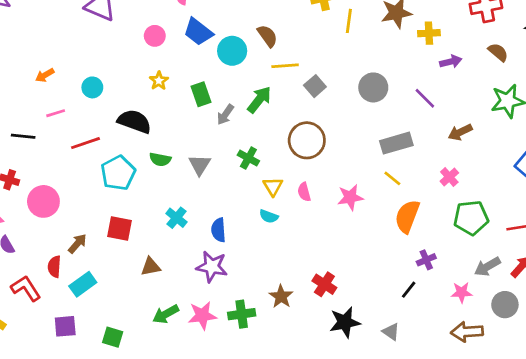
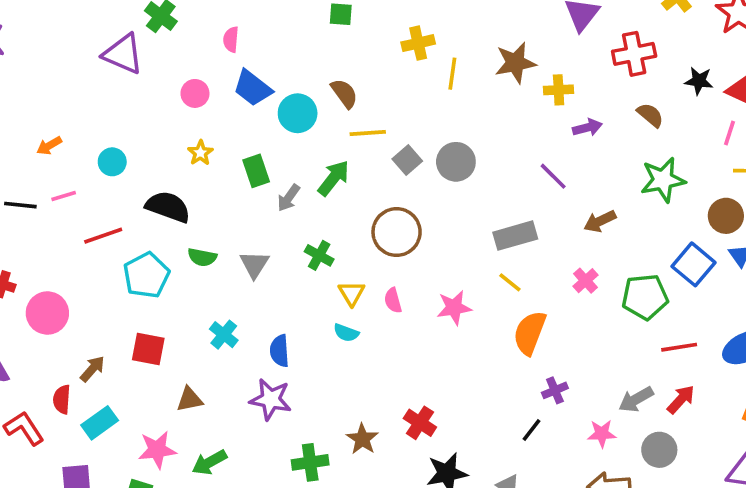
gray circle: (373, 87) -> (456, 162), moved
black line: (23, 136) -> (20, 205), moved
green pentagon: (471, 218) -> (645, 297), moved
pink star: (202, 315) -> (157, 450), moved

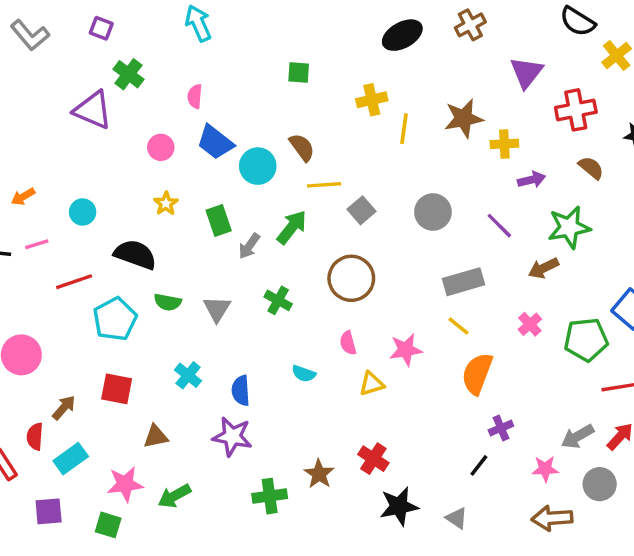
gray circle: (456, 162) -> (433, 212), moved
green star: (663, 180) -> (569, 227), moved
yellow triangle: (352, 293) -> (372, 384), moved, turned 44

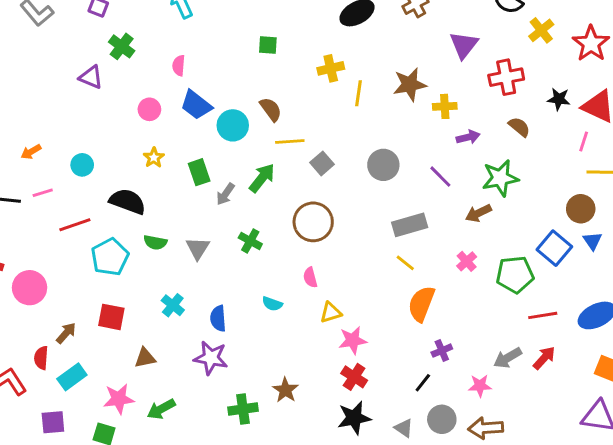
purple triangle: (93, 110) -> (91, 77), size x0.7
pink star: (406, 350) -> (353, 340), moved
red cross: (373, 459) -> (354, 377), moved
gray circle: (600, 484) -> (442, 419), moved

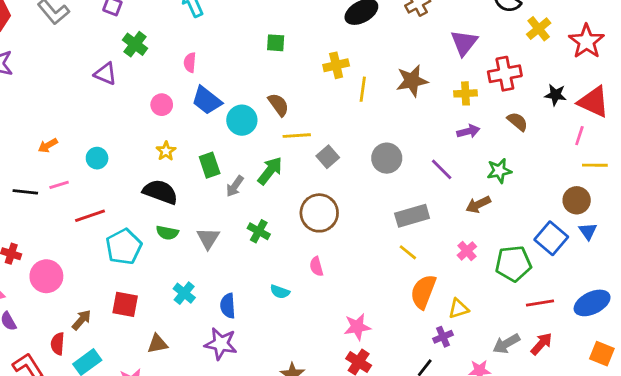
yellow cross: (445, 106) -> (465, 93), moved
green star: (500, 178) -> (499, 171), size x0.7
black semicircle: (127, 201) -> (160, 192), moved
yellow triangle: (331, 313) -> (458, 309), moved

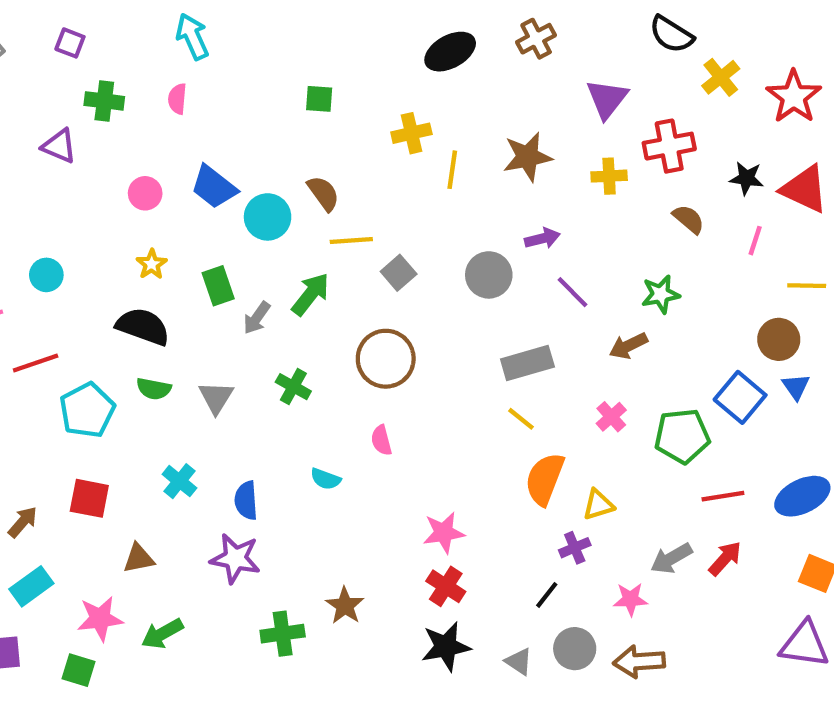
green cross: (135, 44) -> (104, 101), turned -30
pink semicircle: (190, 62) -> (177, 99), moved
purple arrow: (468, 131) -> (542, 238), moved
pink line: (579, 136) -> (755, 241), moved

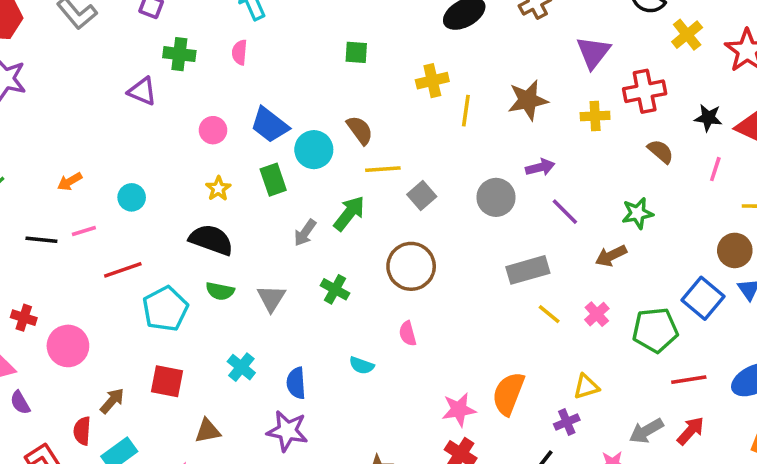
green rectangle: (218, 286) -> (273, 180), moved
yellow line: (521, 419) -> (549, 314), moved
orange semicircle: (545, 479) -> (508, 394), moved

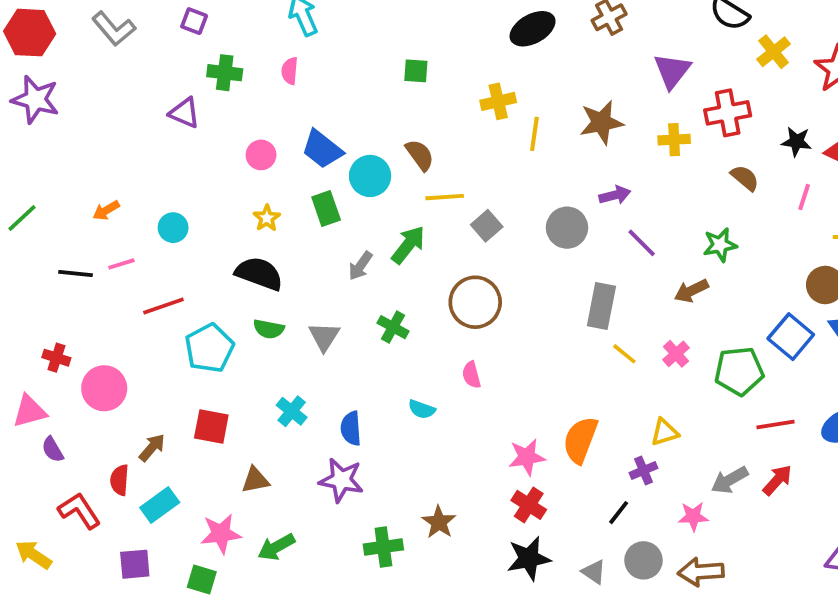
gray rectangle: (528, 270) -> (601, 306), turned -63

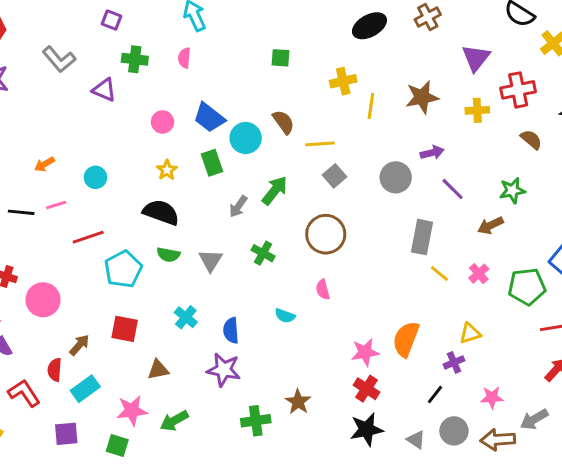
gray L-shape: (114, 29) -> (59, 59), moved
yellow line: (445, 197) -> (320, 144), moved
gray arrow: (730, 480) -> (534, 419), moved

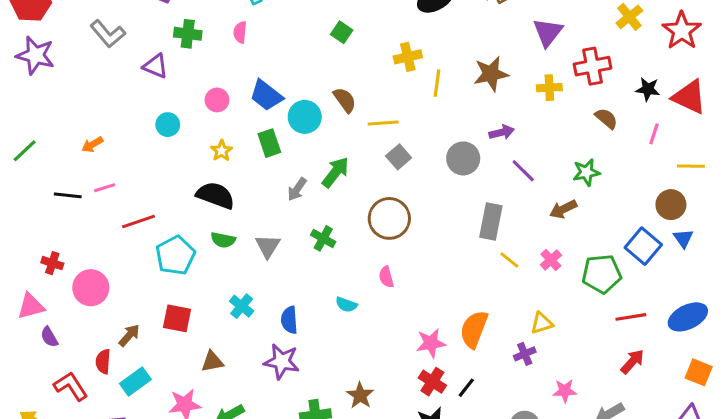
green square: (281, 58) -> (342, 32), turned 30
cyan circle: (95, 177) -> (168, 125), moved
black line: (435, 394) -> (466, 388), moved

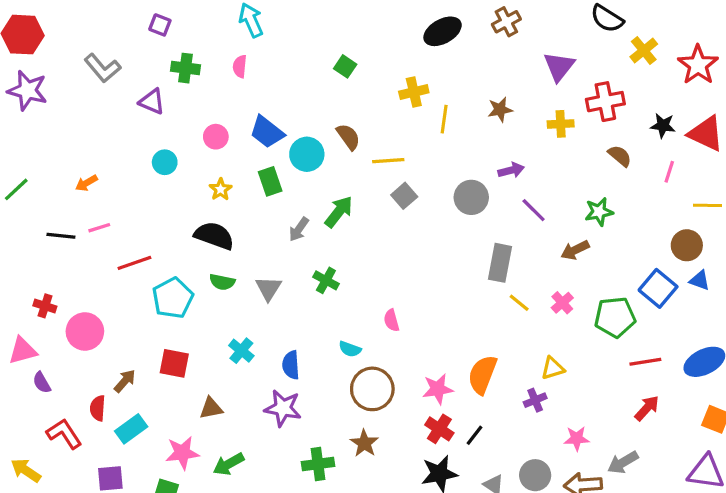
brown star: (491, 74) -> (500, 110), size x0.7
brown circle: (389, 218) -> (372, 389), moved
blue triangle: (683, 238) -> (700, 280), turned -35

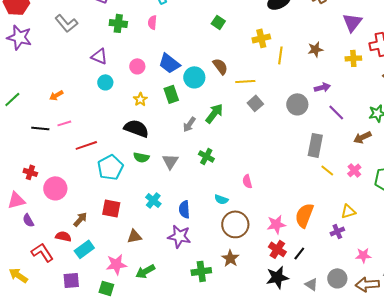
purple triangle: (152, 102) -> (99, 56), moved
red semicircle: (98, 408) -> (63, 236), turned 98

